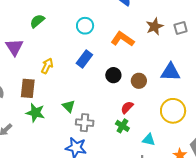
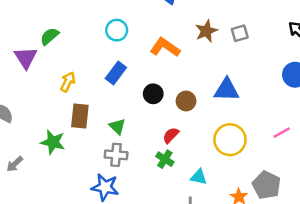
green semicircle: (37, 21) -> (49, 36), moved
brown rectangle: (28, 88) -> (80, 116), moved
green triangle: (69, 106) -> (117, 126), moved

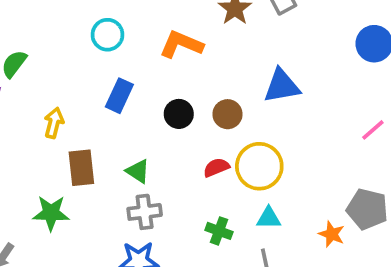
red semicircle: (171, 135) -> (216, 167), turned 36
yellow circle: (230, 140) -> (259, 166), moved
green cross: (165, 159) -> (219, 231), moved

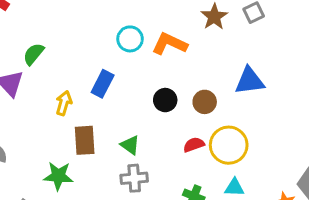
cyan circle: (107, 35) -> (130, 39), moved
blue rectangle: (119, 96) -> (103, 84), moved

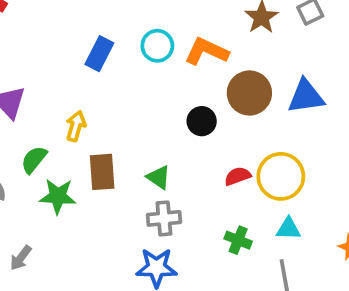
green semicircle: (33, 54) -> (34, 160), moved
blue rectangle: (103, 84) -> (99, 54), moved
brown circle: (205, 102) -> (249, 93), moved, size x1.5
green star: (58, 176) -> (58, 196), moved

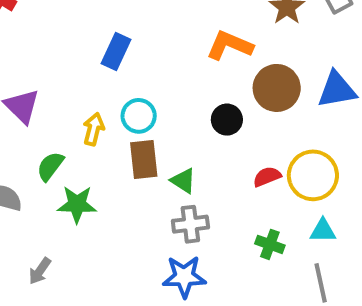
cyan circle: (157, 46) -> (139, 116), moved
brown rectangle: (102, 172) -> (144, 160), moved

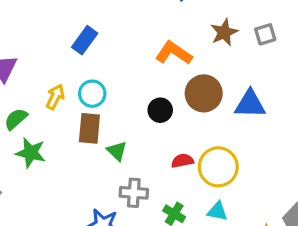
gray cross: (190, 224) -> (134, 193), moved

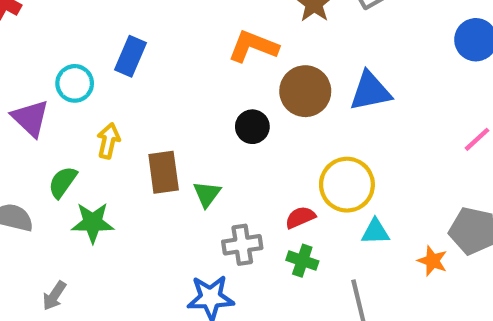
cyan circle: (92, 94) -> (75, 83), moved
green triangle: (117, 151) -> (207, 194), turned 35
red semicircle: (182, 161) -> (300, 217), moved
cyan triangle: (217, 211) -> (375, 232), moved

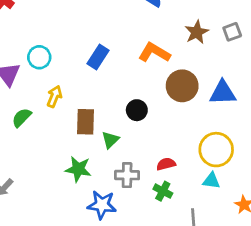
blue rectangle: (131, 56) -> (98, 57), moved
black circle: (252, 127) -> (137, 110), moved
yellow circle: (347, 185) -> (216, 150), moved
green star: (93, 223) -> (78, 169), moved

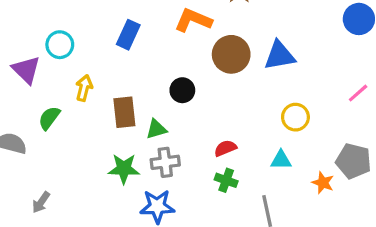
green triangle: (110, 140) -> (156, 129), turned 36
yellow circle: (216, 150) -> (295, 117), moved, size x0.7
gray cross: (127, 175) -> (165, 162), moved

